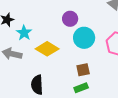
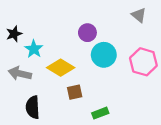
brown square: (83, 70) -> (75, 92), moved
black semicircle: (37, 85) -> (33, 107), moved

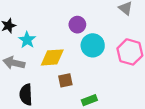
yellow diamond: (61, 68) -> (52, 57), turned -35

